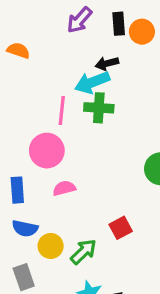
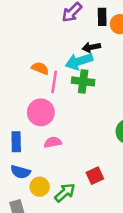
orange semicircle: (18, 50) -> (40, 68), moved

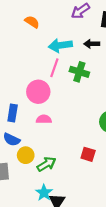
cyan arrow: (79, 61) -> (60, 45), moved
orange semicircle: (40, 68) -> (32, 22), moved
red square: (95, 176) -> (88, 154), moved, turned 32

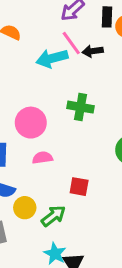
pink line: (54, 68) -> (71, 43), moved, turned -48
green cross: (79, 72) -> (81, 107), moved
red square: (88, 154) -> (79, 187), moved

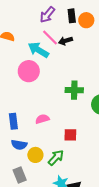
cyan arrow: (52, 58) -> (38, 50), turned 55
green cross: (81, 107) -> (74, 90), moved
pink circle: (31, 123) -> (29, 71), moved

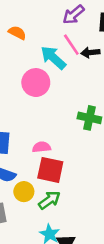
red square: (70, 135) -> (50, 170), moved, size x1.5

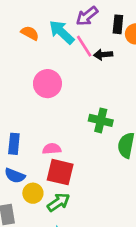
cyan arrow: (53, 58) -> (62, 32), moved

